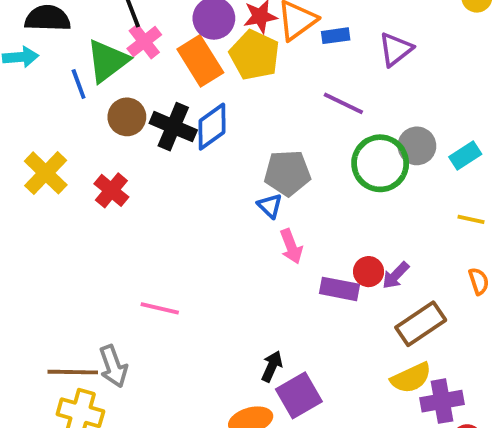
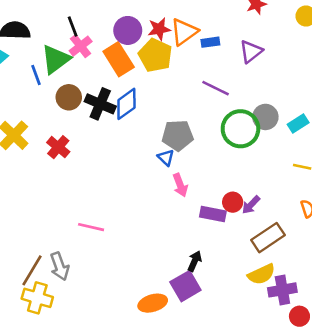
black arrow: (272, 366) -> (195, 261), moved
brown line: (73, 372) -> (32, 270), turned -60

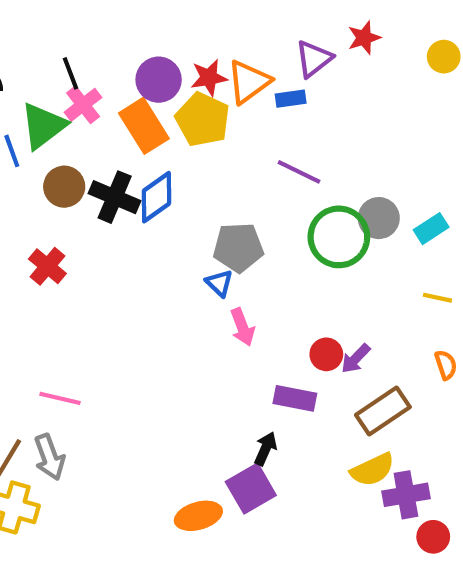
purple triangle: (251, 51) -> (314, 59), moved
purple rectangle: (213, 214) -> (295, 398), moved
pink line: (91, 227) -> (60, 398), moved

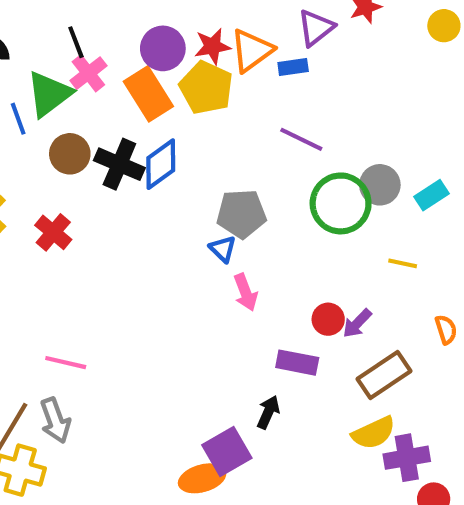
yellow line: (437, 298) -> (403, 263), moved
purple square: (251, 489) -> (227, 451), moved

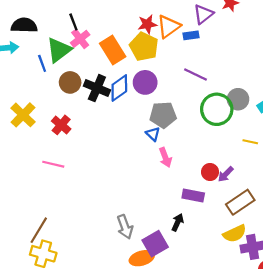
purple circle: (163, 48) -> (145, 82), moved
pink line: (66, 363) -> (53, 164), moved
gray arrow: (55, 420) -> (125, 227), moved

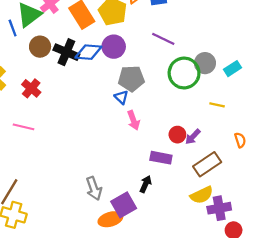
blue diamond: (119, 88) -> (88, 52), turned 40

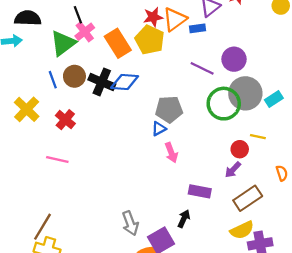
blue line: (13, 28) -> (53, 80), moved
purple circle: (114, 47) -> (234, 59), moved
gray circle: (205, 63) -> (245, 93), size x1.5
blue triangle: (121, 97) -> (159, 129), turned 48
red circle: (177, 135) -> (240, 149), moved

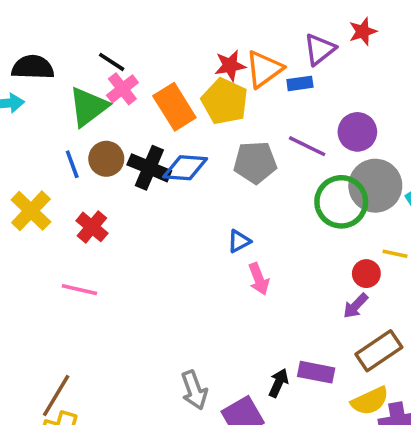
black line: (78, 15) -> (112, 62), turned -36
gray pentagon: (169, 109) -> (255, 162), moved
purple rectangle: (200, 191) -> (316, 372), moved

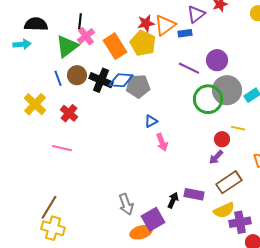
black line: (112, 62) -> (80, 21), turned 63
gray pentagon: (255, 162) -> (138, 86), moved

